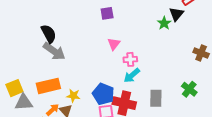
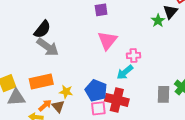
black semicircle: (49, 34) -> (42, 29), turned 66
pink triangle: (114, 44) -> (107, 40), size x1.5
pink cross: (130, 59) -> (134, 56), moved
gray rectangle: (156, 98) -> (164, 94), moved

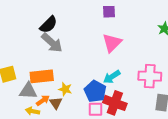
pink cross: (134, 56) -> (150, 76), moved, size x1.6
cyan arrow: (125, 72) -> (112, 77), moved
gray triangle: (16, 97) -> (28, 91), moved

